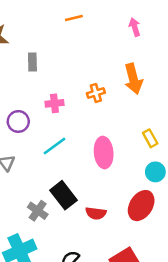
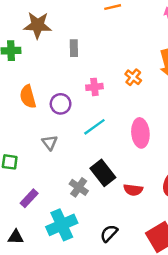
orange cross: (96, 93) -> (133, 77), turned -35

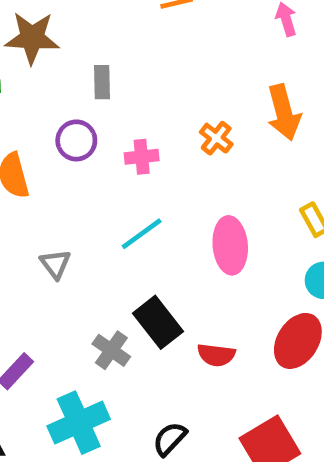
purple circle: (61, 104) -> (76, 140), moved

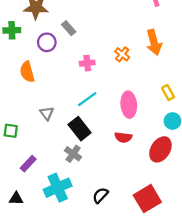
gray rectangle: (102, 82) -> (69, 28), turned -40
purple circle: (76, 140) -> (47, 42), moved
black rectangle: (158, 322) -> (80, 129), moved
red semicircle: (216, 355) -> (123, 137), moved

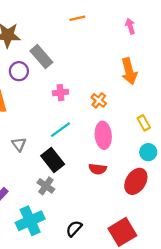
gray rectangle: (69, 28) -> (41, 57), size x1.5
orange cross: (122, 54) -> (99, 100), moved

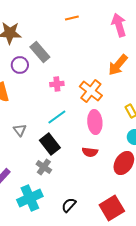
pink arrow: (130, 26) -> (119, 25), size x1.6
orange arrow: (129, 71) -> (118, 65), turned 55
orange cross: (99, 100) -> (91, 91), size x1.6

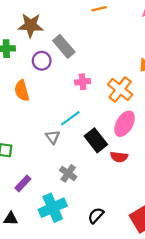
cyan line: (57, 117) -> (70, 118), moved
pink ellipse: (95, 122) -> (125, 124), turned 35
gray triangle: (20, 130) -> (53, 137), moved
black rectangle: (50, 144) -> (96, 140), moved

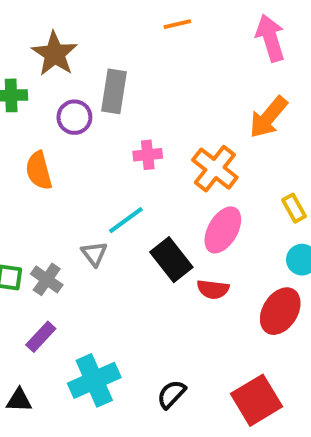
brown star: (31, 25) -> (55, 54), turned 30
gray rectangle: (64, 46) -> (114, 91), turned 50
gray cross: (68, 173) -> (47, 279), moved

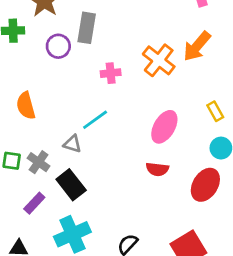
orange cross: (215, 169) -> (159, 60), moved
orange semicircle: (39, 171) -> (26, 106), moved
gray triangle: (94, 254) -> (72, 144), turned -36
black rectangle: (171, 260) -> (71, 185), moved

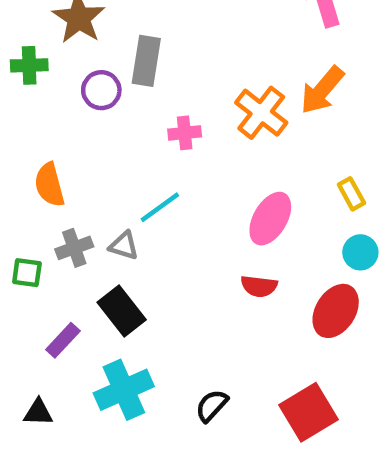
gray cross: (39, 162) -> (74, 248), moved, turned 35

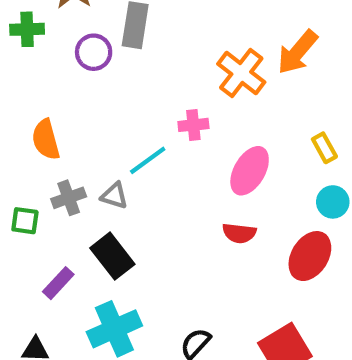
pink cross: (185, 133) -> (193, 125), moved

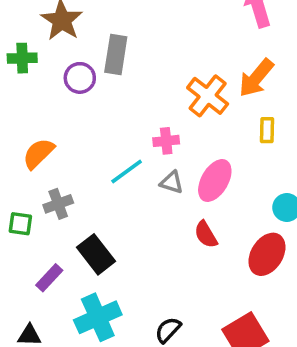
orange semicircle: (46, 140) -> (38, 154), turned 60
yellow rectangle: (324, 148) -> (267, 130), moved, turned 30
gray triangle: (114, 196) -> (172, 182), moved
red semicircle: (239, 233) -> (206, 234), turned 52

